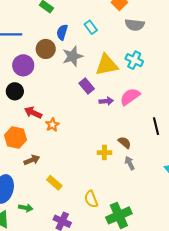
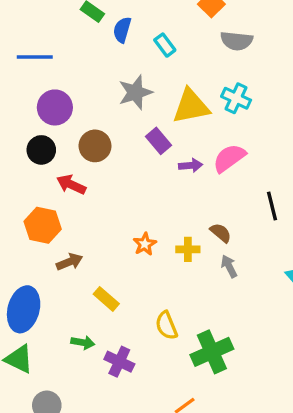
blue semicircle: (62, 32) -> (122, 30), moved
brown circle: (46, 49) -> (95, 146), moved
orange star: (52, 125) -> (145, 244), moved
green arrow: (26, 208) -> (83, 342), moved

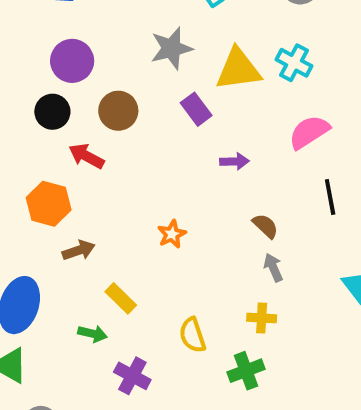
pink semicircle: (229, 158) -> (309, 132), moved
purple arrow: (191, 165) -> (235, 161), moved
yellow cross: (188, 249) -> (262, 318), moved
green arrow: (83, 342) -> (92, 334), moved
green cross: (212, 352) -> (246, 371), size x0.7

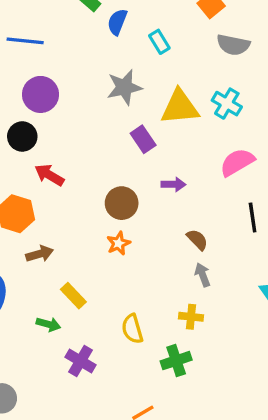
brown circle: (118, 111) -> (122, 203), moved

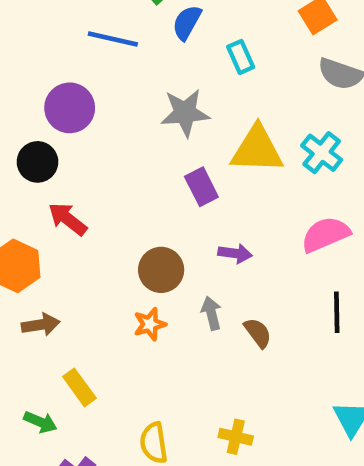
blue line: (25, 41) -> (113, 39), moved
gray arrow: (203, 275) -> (211, 313), moved

